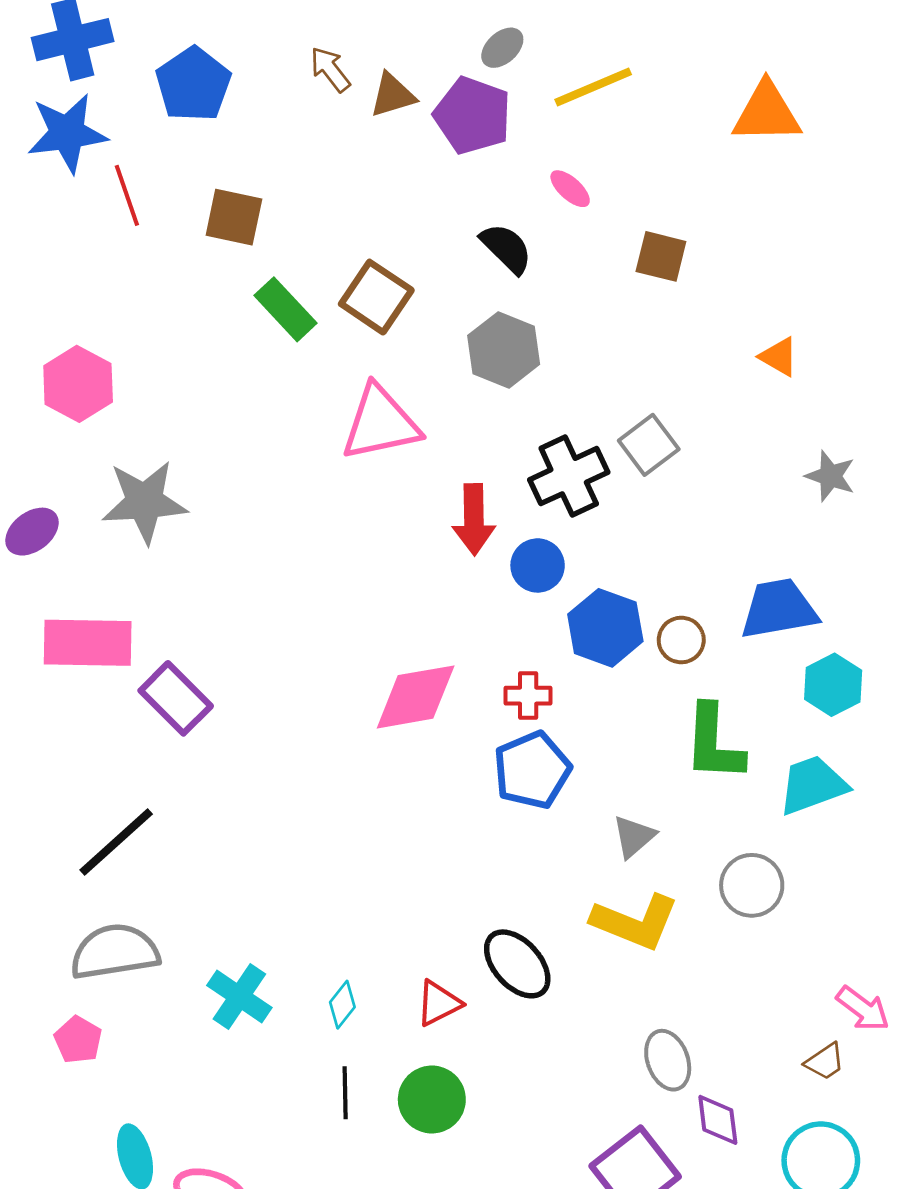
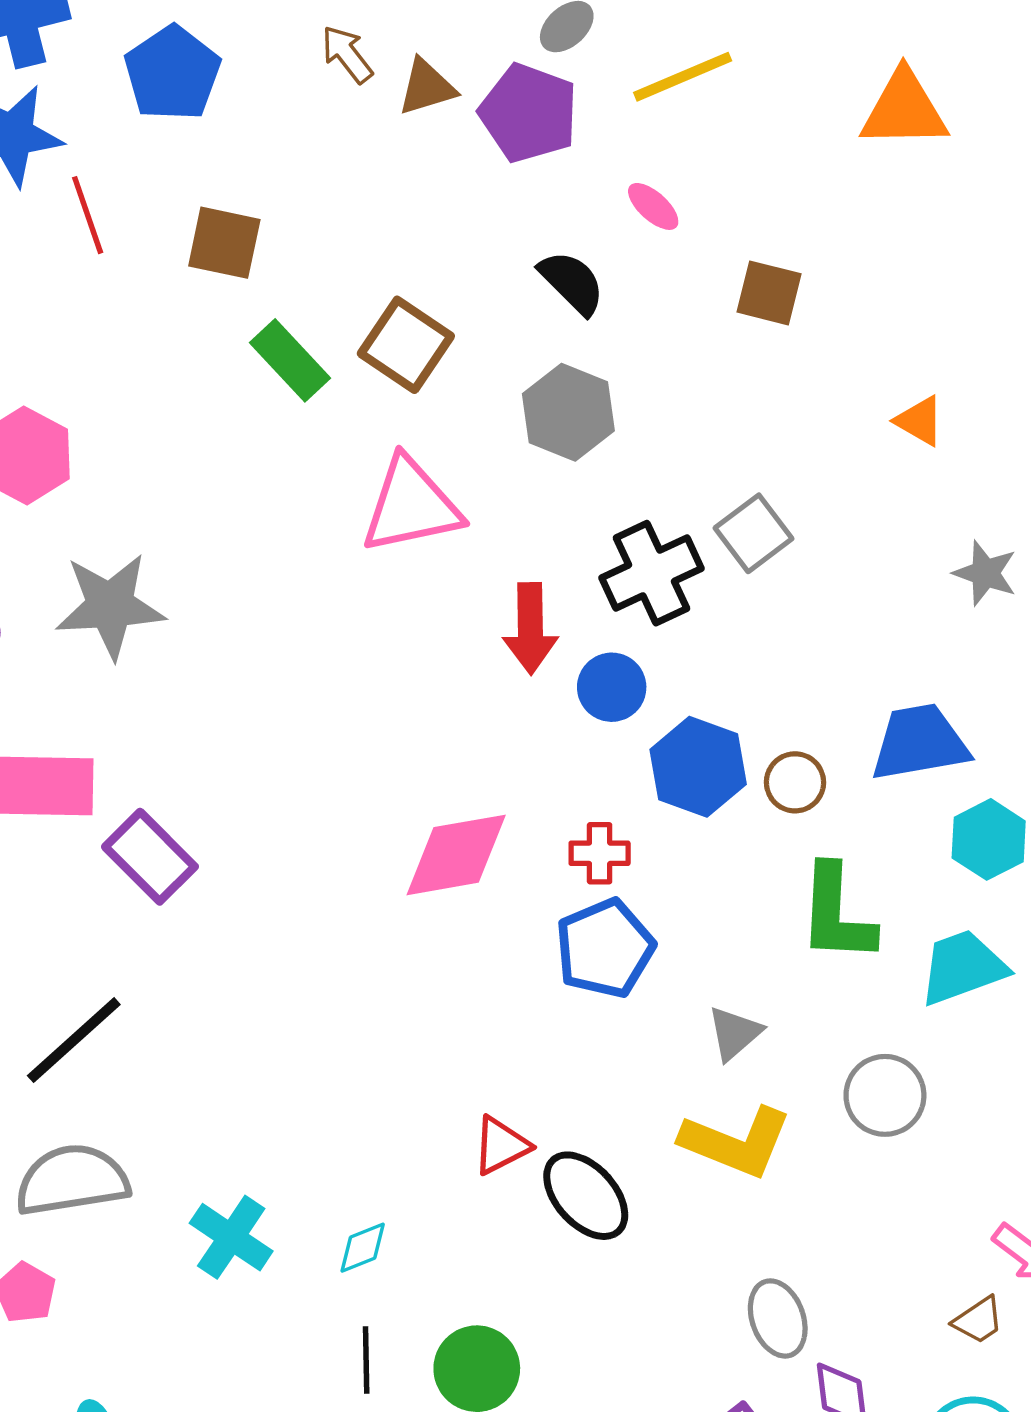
red triangle: (439, 1003) -> (501, 1146), moved
cyan diamond: (342, 1005) -> (363, 1248), turned 30

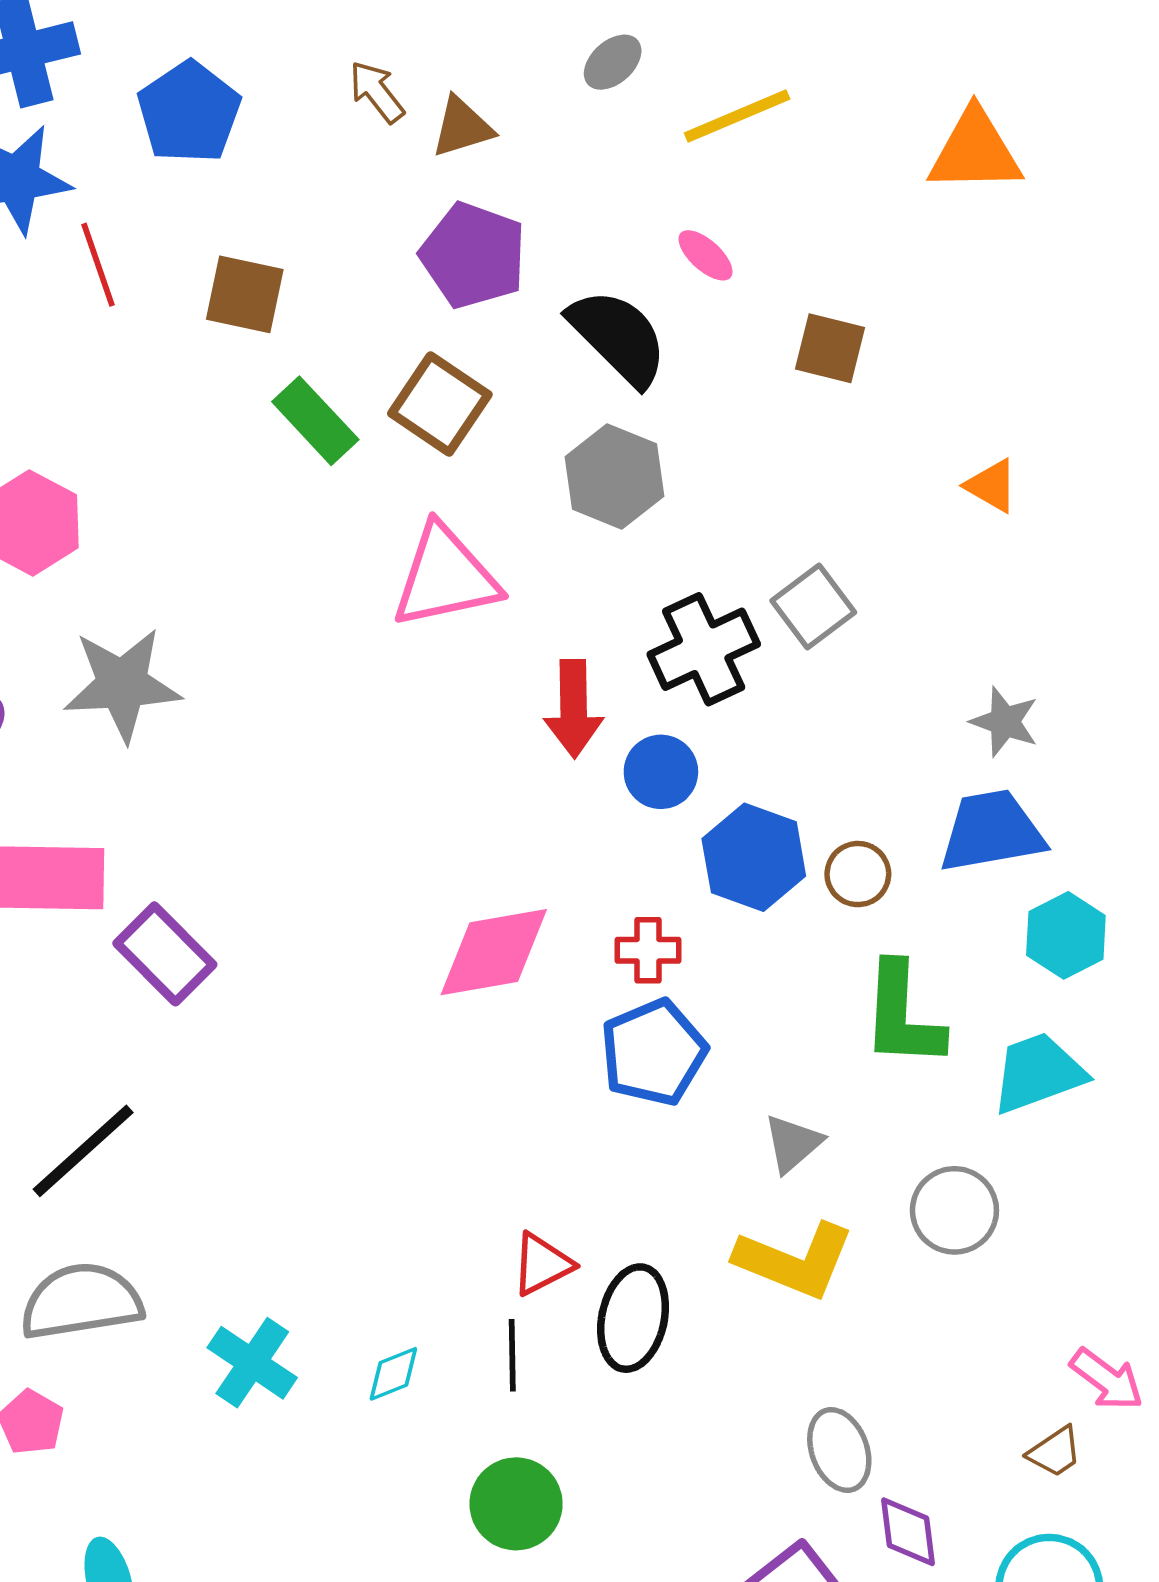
purple pentagon: (529, 113) -> (473, 255), moved
black semicircle: (572, 283) -> (618, 337), size x1.4
gray star: (985, 573) -> (1005, 722), moved
black ellipse: (586, 1196) -> (633, 1318), turned 54
black line: (366, 1360) -> (512, 1355), moved

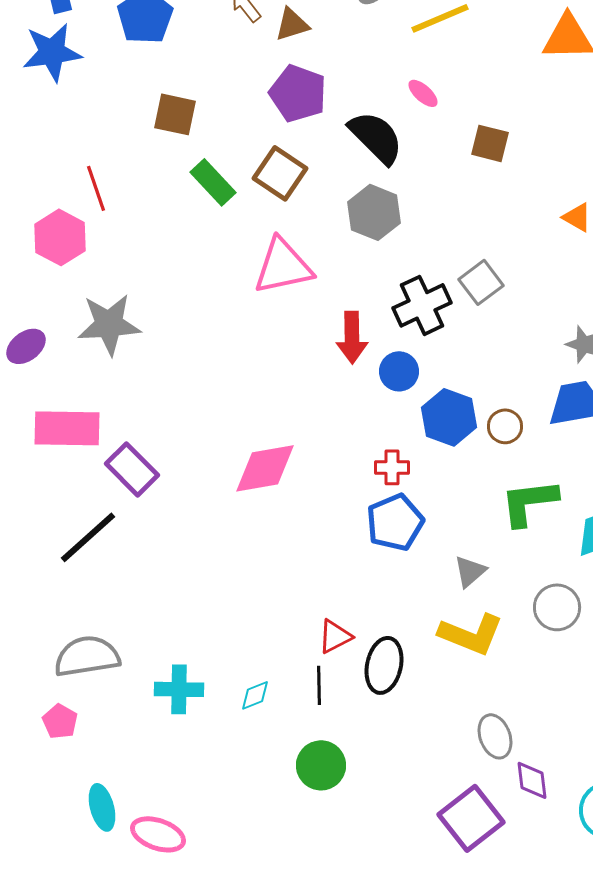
red line: (98, 265) -> (96, 188), moved
pink diamond: (494, 952) -> (265, 468), moved
green L-shape: (902, 1015) -> (529, 502), turned 80
black line: (83, 1151) -> (88, 537), moved
cyan cross: (252, 1363) -> (179, 689), turned -33

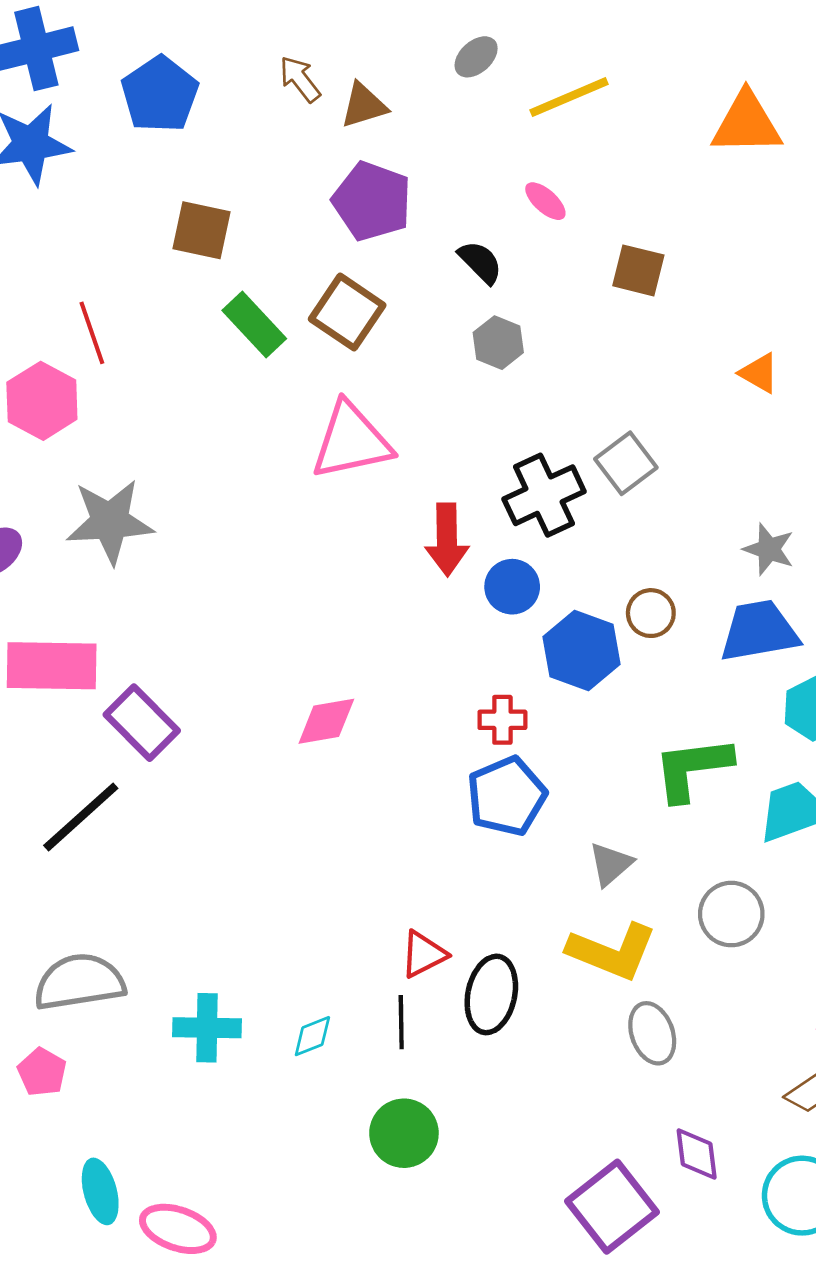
black semicircle: (376, 137) -> (480, 262), size x0.6
gray hexagon: (374, 212) -> (498, 343), moved, size x0.7
brown circle: (505, 426) -> (651, 613), moved
pink diamond: (265, 468) -> (326, 721), size x0.7
gray ellipse: (495, 736) -> (652, 1033), moved

